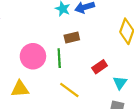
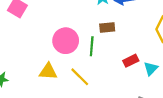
cyan triangle: (120, 83) -> (151, 69), moved
yellow line: (69, 90) -> (80, 77), moved

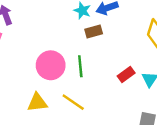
brown rectangle: (107, 28) -> (94, 32), moved

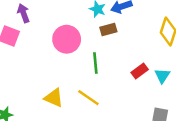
pink circle: (51, 65) -> (67, 39), moved
yellow triangle: (37, 103) -> (54, 98), turned 30

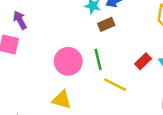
pink circle: (67, 39) -> (68, 61), moved
yellow line: (88, 98) -> (115, 85), moved

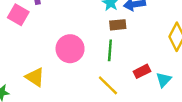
green line: (98, 59) -> (110, 50), moved
yellow triangle: (62, 100) -> (35, 77), moved

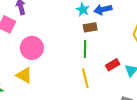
pink circle: (70, 49) -> (32, 48), moved
yellow line: (108, 85) -> (85, 78), turned 36

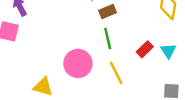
pink circle: (32, 48) -> (78, 63), moved

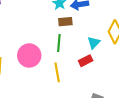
cyan triangle: (168, 51) -> (94, 43), moved

